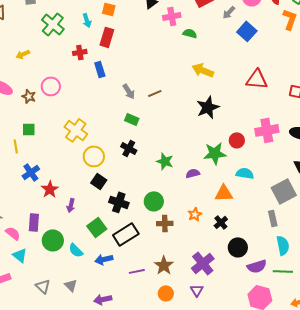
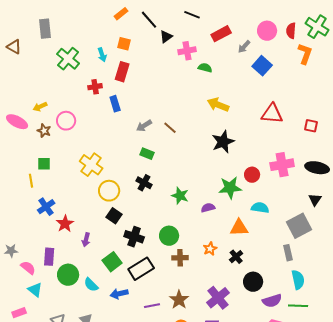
yellow arrow: (23, 54) -> (40, 107), moved
gray arrow: (129, 91) -> (144, 126), turned 91
brown line: (155, 93) -> (170, 128), turned 64

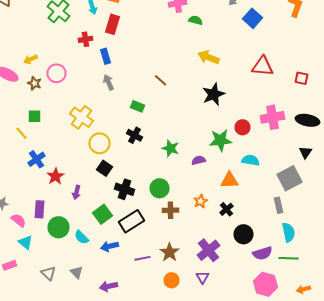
gray arrow: (144, 126) -> (108, 82), moved, turned 98
yellow line: (31, 181) -> (22, 133), turned -32

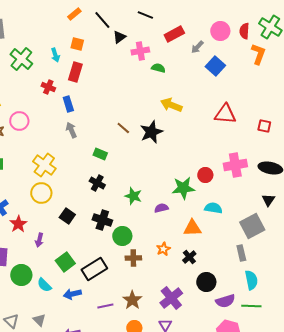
red cross: (86, 39) -> (48, 87), turned 32
black star: (214, 94) -> (151, 132), moved
yellow circle: (100, 143) -> (41, 193), moved
black cross: (124, 189) -> (102, 220), moved

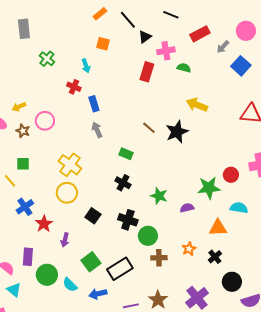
cyan arrow: (55, 55) -> (86, 66), moved
green cross: (21, 59) -> (47, 59), size x0.7
red rectangle: (75, 72) -> (147, 72), moved

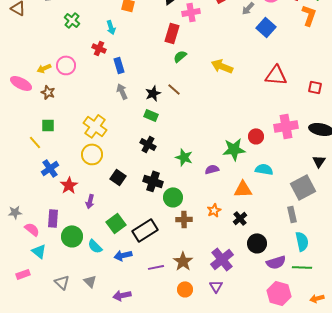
green semicircle: (184, 68) -> (180, 56), moved, turned -56
pink circle: (45, 121) -> (66, 65), moved
black star: (177, 132) -> (153, 93), moved, size x0.7

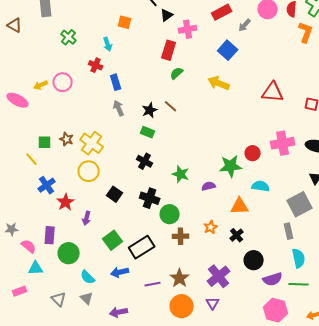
blue square: (266, 27) -> (228, 50), moved
brown star: (48, 92) -> (67, 139), moved
cyan semicircle: (95, 246) -> (88, 277), moved
cyan triangle: (39, 251) -> (36, 268), turned -42
orange circle: (185, 289) -> (182, 306), size x1.5

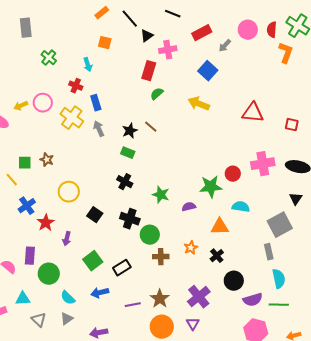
yellow cross: (92, 143) -> (72, 118), moved
black rectangle: (142, 247) -> (122, 268), size x0.7
cyan triangle: (36, 268) -> (23, 299), moved
gray triangle: (87, 298) -> (67, 319), turned 40

